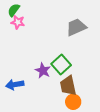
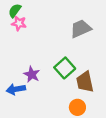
purple star: (43, 71) -> (32, 74), moved
brown trapezoid: (68, 86) -> (85, 82), moved

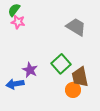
gray trapezoid: (81, 29) -> (76, 27), turned 55
orange circle: (77, 107) -> (73, 90), moved

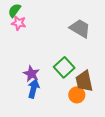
blue arrow: (15, 84) -> (33, 89), moved, turned 114

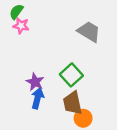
brown trapezoid: (84, 81) -> (73, 103), moved
orange circle: (77, 95) -> (83, 118), moved

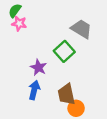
green square: (71, 75) -> (64, 51), moved
purple star: (35, 82) -> (38, 67), moved

